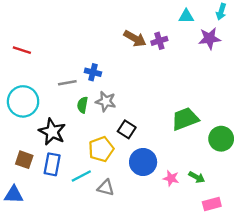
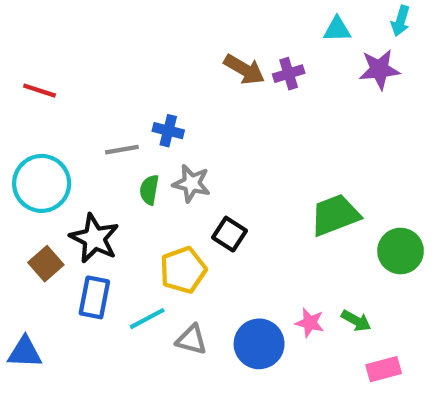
brown square: (24, 160) -> (46, 264), moved, turned 30
blue circle: (143, 162) -> (259, 344), moved

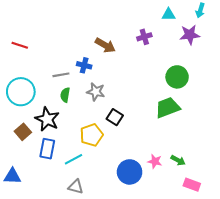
brown arrow: (244, 69) -> (105, 45), moved
green semicircle: (149, 190) -> (65, 95), moved
green circle: (401, 251) -> (177, 77), moved
gray triangle: (191, 340) -> (76, 187), moved
pink rectangle: (384, 369) -> (192, 185), turned 35

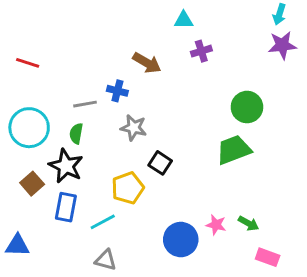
cyan triangle: (169, 15) -> (184, 20), moved
purple star: (190, 35) -> (282, 45), moved
green semicircle: (65, 95) -> (76, 134), moved

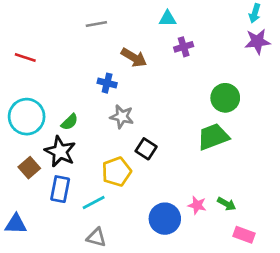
gray line: (85, 104) -> (96, 24), moved
green semicircle: (76, 134) -> (70, 122), turned -144

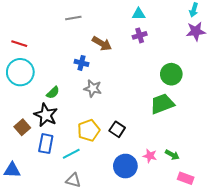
cyan triangle: (168, 19) -> (139, 14), moved
cyan circle: (27, 117) -> (20, 72), moved
black square: (146, 149) -> (117, 129), moved

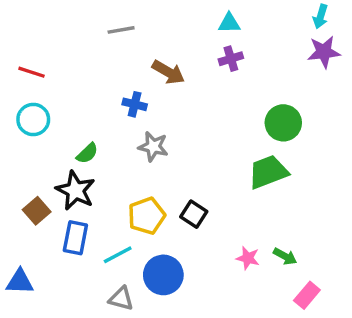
cyan circle: (20, 72) -> (33, 119), size x0.7
blue circle: (125, 166) -> (163, 275), moved
pink rectangle: (186, 178) -> (307, 295), turned -70

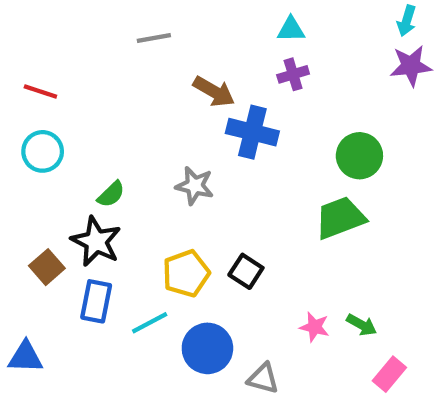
blue cross: (135, 104) -> (252, 132), moved, size x1.6
gray triangle: (121, 299) -> (263, 378), moved

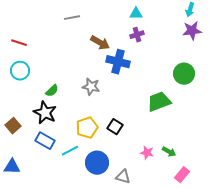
green circle: (359, 156) -> (184, 74), moved
brown square: (47, 267) -> (13, 126), moved
blue rectangle: (96, 301) -> (45, 141), turned -72

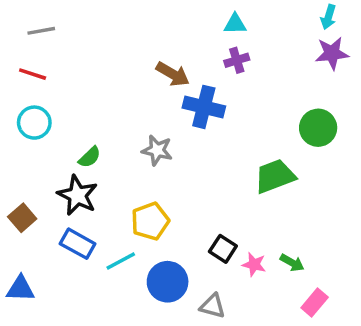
gray line: (72, 18) -> (41, 31), moved
black square: (115, 127) -> (223, 249), moved

